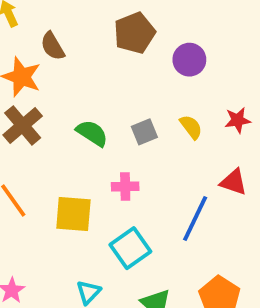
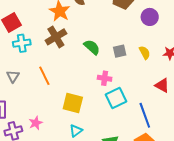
yellow square: (73, 214) -> (73, 103), moved
blue line: (195, 218) -> (145, 115), moved, turned -55
cyan square: (130, 248) -> (116, 98), moved

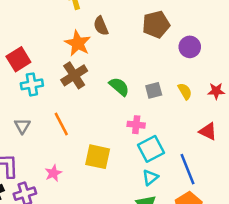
pink star: (36, 123) -> (53, 173), moved
cyan triangle: (76, 131) -> (150, 178), moved

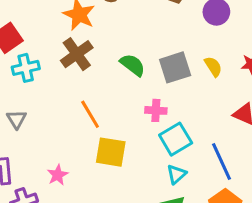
gray square: (154, 90) -> (175, 67), size x1.5
orange line: (61, 124) -> (90, 114), moved

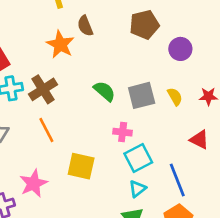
brown cross: (77, 54) -> (43, 89), moved
orange line: (90, 114) -> (46, 130), moved
pink star: (58, 175) -> (33, 183), size x1.5

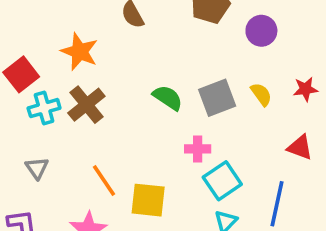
orange star: (60, 44) -> (80, 52), moved
orange line: (46, 130) -> (104, 181), moved
blue line: (177, 180) -> (277, 204), turned 40

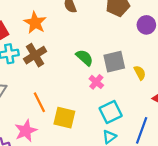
yellow semicircle: (261, 94) -> (140, 73), moved
pink cross: (198, 149) -> (96, 82), moved, turned 32

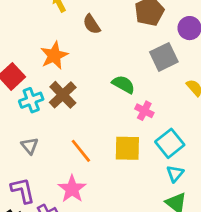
orange star: (35, 23) -> (54, 55), turned 30
gray square: (114, 62) -> (164, 57), moved
yellow square: (64, 118) -> (127, 148), moved

